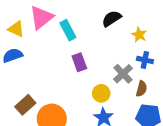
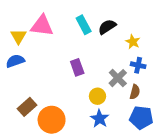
pink triangle: (41, 17) -> (42, 26), turned 45
yellow triangle: (16, 29) -> (18, 36), turned 35
cyan rectangle: (68, 30) -> (84, 25), moved

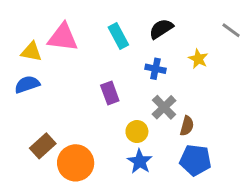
black semicircle: (107, 27) -> (161, 29), moved
yellow triangle: (18, 36) -> (31, 52), turned -49
yellow star: (133, 42) -> (198, 59), moved
blue cross: (138, 65) -> (155, 69), moved

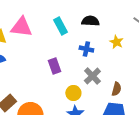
black semicircle: (161, 29) -> (90, 21), turned 36
brown semicircle: (187, 126) -> (116, 89), moved

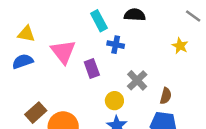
pink triangle: (21, 27) -> (63, 52), moved, turned 45
yellow star: (116, 42) -> (180, 46), moved
blue cross: (86, 49) -> (116, 45), moved

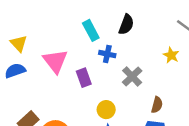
black semicircle: (135, 15) -> (126, 25), turned 108
yellow triangle: (26, 34) -> (19, 43), turned 36
gray cross: (137, 80) -> (132, 77), moved

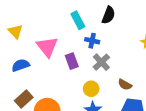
blue semicircle: (15, 71) -> (21, 65), moved
gray cross: (132, 77) -> (101, 62), moved
brown semicircle: (157, 105) -> (125, 85), moved, turned 104

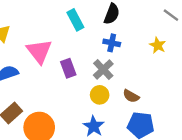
blue cross: (92, 41) -> (112, 43), moved
yellow circle: (91, 89) -> (100, 95), moved

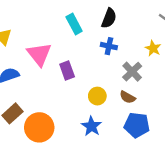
gray cross: (103, 69) -> (132, 72), moved

